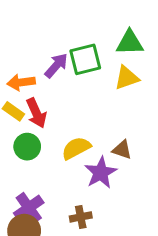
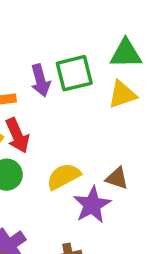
purple arrow: (56, 66) -> (40, 80), turned 124

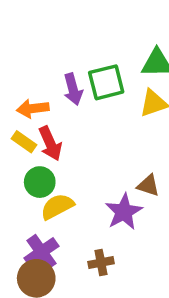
yellow semicircle: (64, 176) -> (57, 207), moved

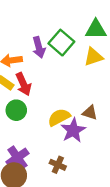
green square: (106, 82) -> (61, 43), turned -35
yellow semicircle: (57, 207) -> (59, 117), moved
brown cross: (101, 263) -> (58, 165), turned 35

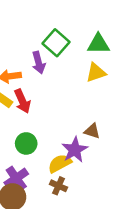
green square: (61, 43) -> (56, 43), moved
green circle: (16, 110) -> (26, 143), moved
yellow semicircle: (59, 117) -> (60, 163), moved

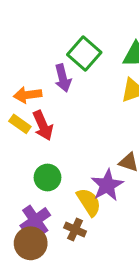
yellow semicircle: (60, 163) -> (89, 202), turned 85
brown cross: (59, 186) -> (75, 230), moved

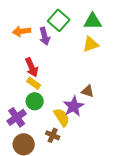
orange arrow: (28, 95) -> (22, 31), moved
yellow rectangle: (20, 124) -> (34, 83), moved
purple cross: (35, 220) -> (17, 117), moved

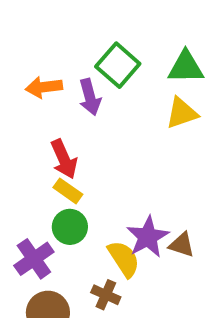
brown triangle: (88, 91) -> (182, 245), moved

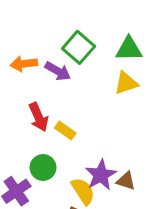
purple arrow: (90, 97) -> (58, 71), turned -45
yellow rectangle: (68, 191) -> (65, 130), moved

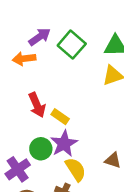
purple arrow: (58, 71) -> (40, 37), moved, turned -65
purple star: (101, 175) -> (64, 144), moved

